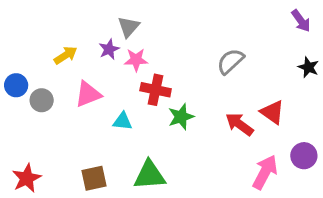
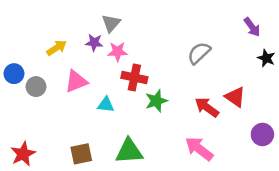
purple arrow: (301, 21) -> (252, 27), moved
purple star: (109, 49) -> (94, 43), turned 30
pink arrow: (265, 172) -> (199, 149), moved, turned -80

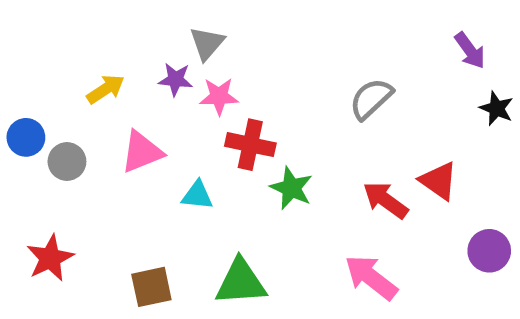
green star: (156, 101) -> (291, 188), turned -30
red star: (23, 154) -> (50, 258), moved

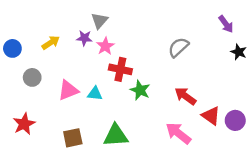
pink star: (219, 96) -> (105, 46), turned -30
blue circle: (26, 137) -> (12, 48), moved
pink triangle: (142, 152) -> (68, 90), moved
red triangle: (439, 181) -> (211, 116), moved

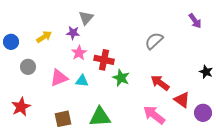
pink star: (105, 46) -> (79, 53), moved
black star: (239, 52) -> (206, 72), moved
purple circle: (235, 120) -> (203, 113), moved

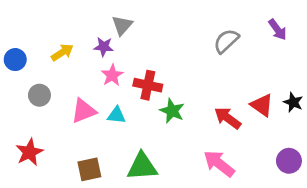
gray semicircle: (154, 41) -> (226, 41), moved
red triangle: (182, 100) -> (262, 105), moved

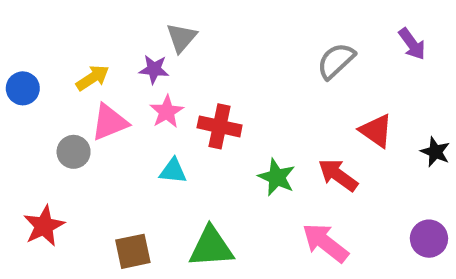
gray circle: (39, 95) -> (74, 152), moved
red triangle: (262, 105) -> (376, 131), moved
pink triangle: (84, 111) -> (110, 122), moved
green star: (172, 111) -> (277, 177), moved

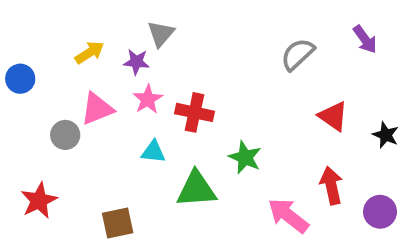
yellow arrow: (93, 78) -> (90, 52), moved
red arrow: (338, 175) -> (331, 186), moved, turned 42
green triangle: (211, 247) -> (196, 189), moved

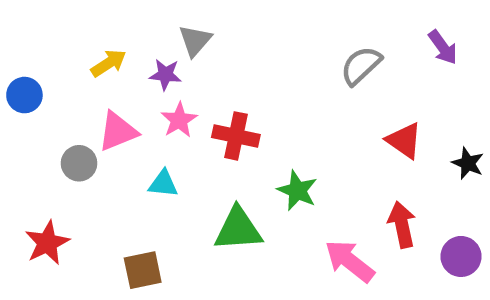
cyan triangle: (153, 152) -> (163, 184), moved

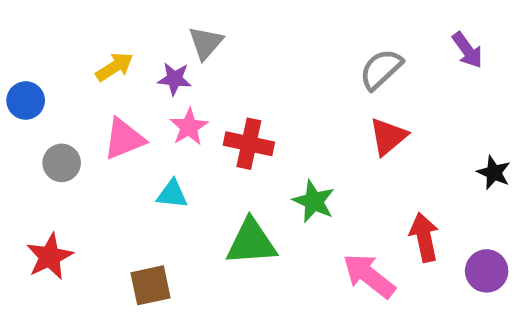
red triangle: (404, 141) -> (388, 136), moved, turned 45
gray circle: (79, 163) -> (62, 163), moved

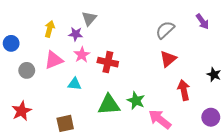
yellow arrow: (114, 67) -> (50, 29), turned -42
green star: (314, 201) -> (136, 101), moved
red arrow: (424, 237) -> (184, 90), moved

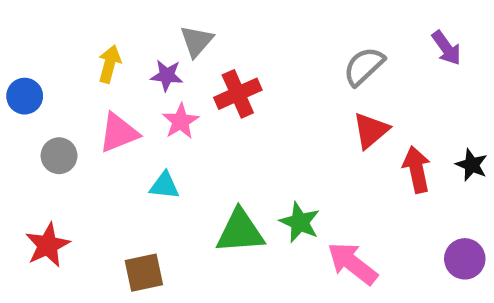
red cross: (108, 62) -> (238, 94), moved, turned -36
red arrow: (184, 90) -> (417, 169), moved

